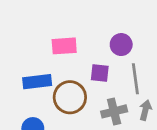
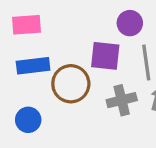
pink rectangle: (64, 46) -> (27, 25), moved
purple square: (100, 73) -> (105, 56), size x1.4

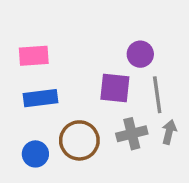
brown circle: (71, 84) -> (79, 140), moved

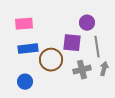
brown circle: (79, 140) -> (51, 60), moved

